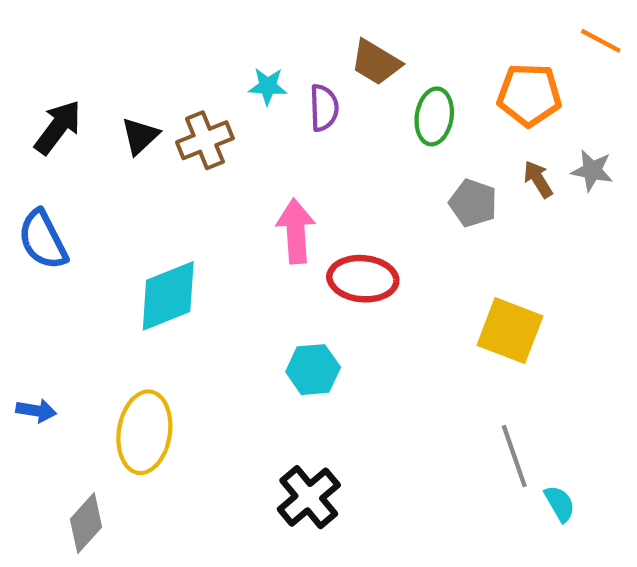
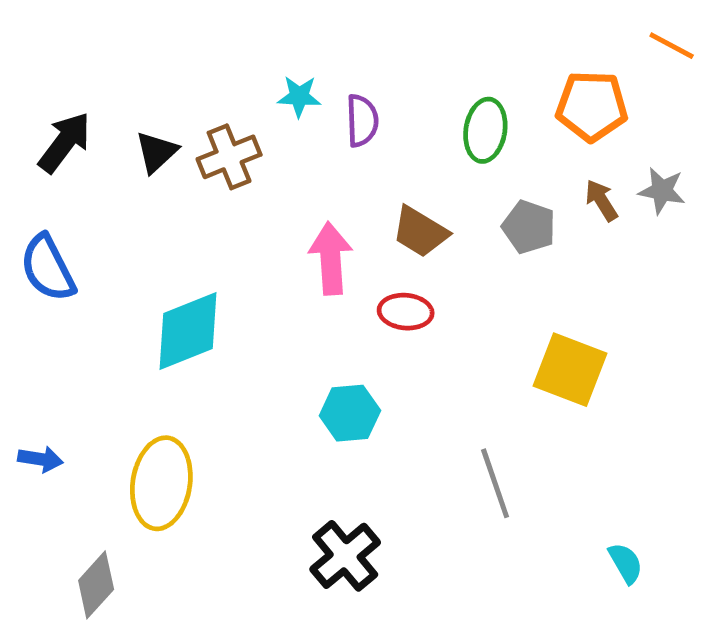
brown trapezoid: (376, 62) -> (420, 232), moved
red ellipse: (363, 279) -> (406, 312), size x0.7
gray line: (514, 456) -> (495, 483), moved

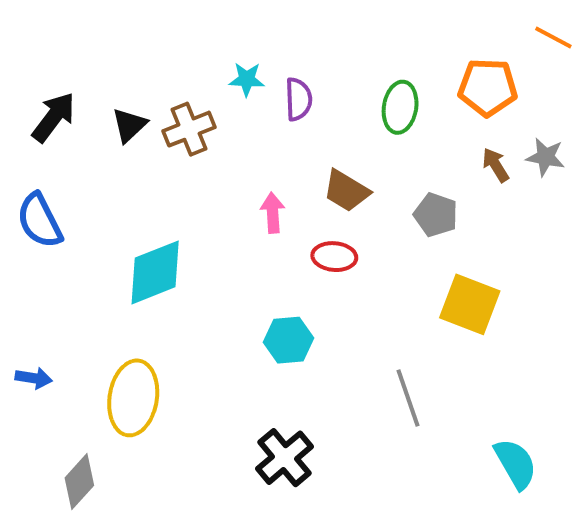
gray pentagon: (529, 227) -> (436, 215), moved
pink arrow: (331, 258) -> (273, 213), size x0.7
cyan semicircle: (626, 563) -> (516, 464), size x1.5

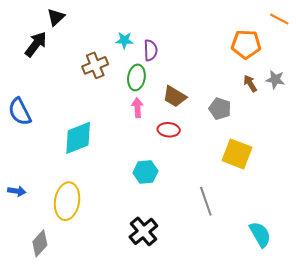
green ellipse: (400, 107) -> (136, 77), moved
black arrow: (54, 117) -> (36, 44), moved
black triangle: (129, 125) -> (56, 17), moved

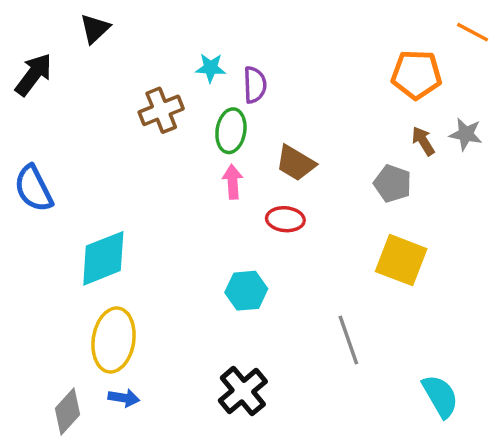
black arrow: (36, 44) -> (34, 75), moved
gray pentagon: (220, 109) -> (393, 183), moved
cyan diamond: (78, 138) -> (103, 258), moved
blue arrow: (17, 191) -> (124, 398), moved

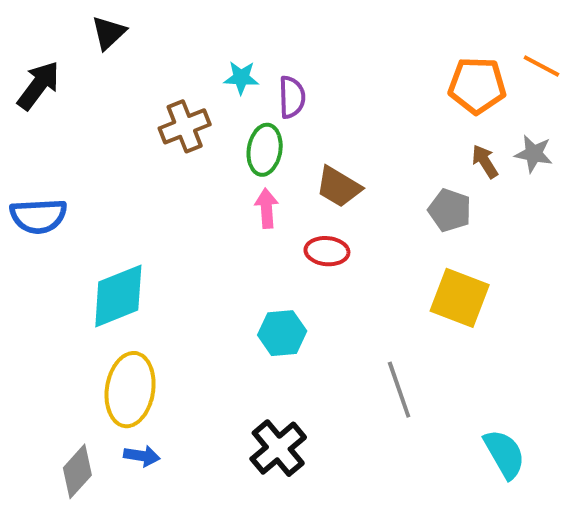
orange line: (473, 32) -> (541, 66), moved
blue semicircle: (34, 189) -> (38, 216), turned -66

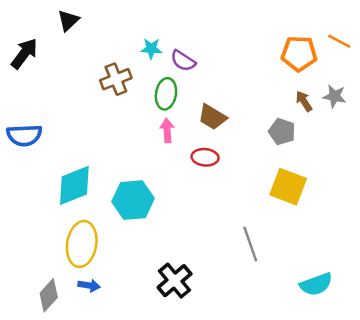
purple semicircle: (292, 97) -> (183, 61), turned 125
cyan hexagon: (282, 333) -> (133, 200), moved, size x1.4
cyan semicircle: (504, 454) -> (316, 284), turned 100

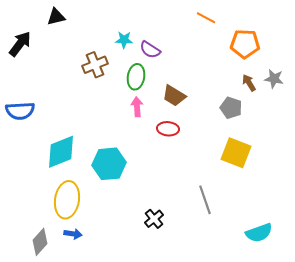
black triangle: (68, 21) -> (56, 17), turned 30
orange line: (339, 41) -> (206, 18), moved
black cross: (175, 281) -> (154, 219), moved, size x0.7

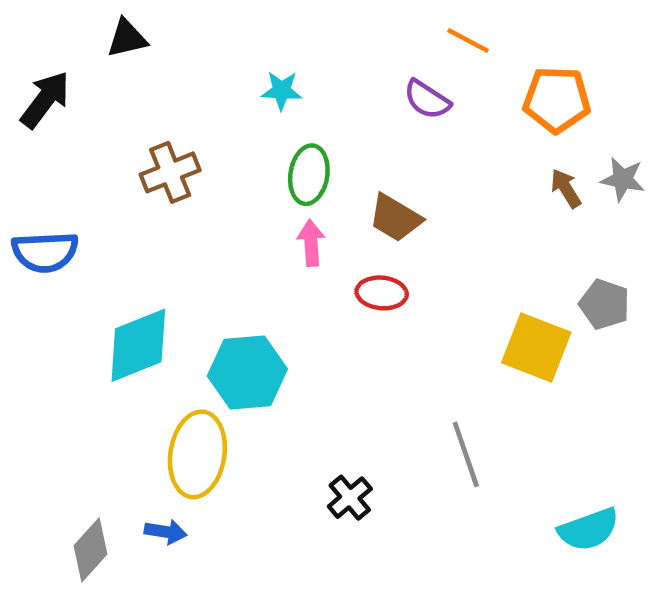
purple semicircle: (150, 50) -> (427, 100), moved
brown cross: (95, 65) -> (170, 172), moved
gray pentagon: (231, 108) -> (604, 304), moved
yellow ellipse: (67, 200) -> (197, 454), moved

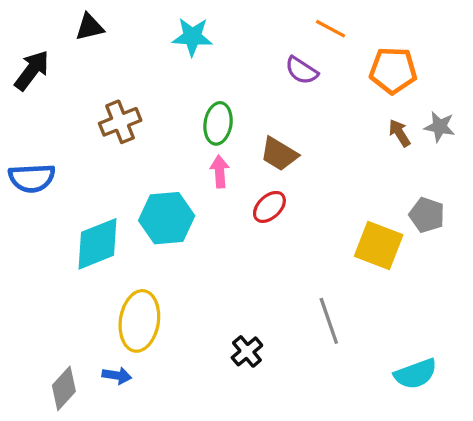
cyan star: (282, 91) -> (192, 37), moved, size x1.4
red ellipse: (382, 293) -> (269, 207), turned -48
cyan hexagon: (247, 373) -> (167, 218), moved

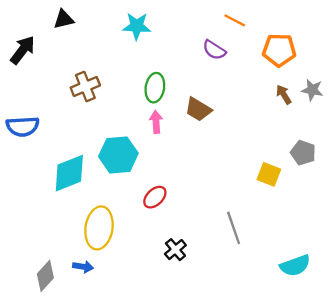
red ellipse: (269, 207) -> (155, 197), moved
yellow square: (379, 245) -> (269, 174), size x0.7

